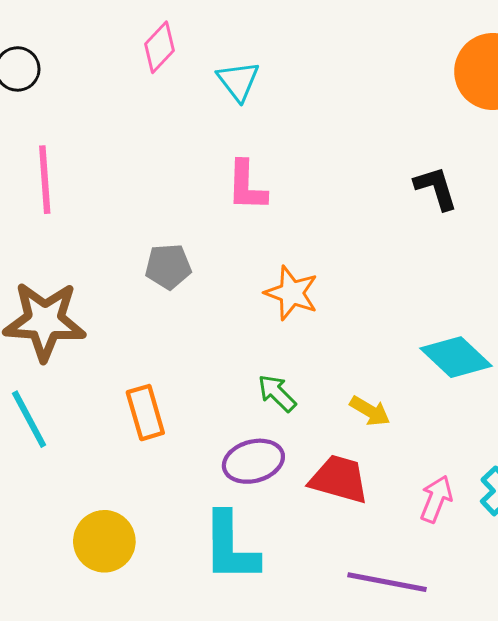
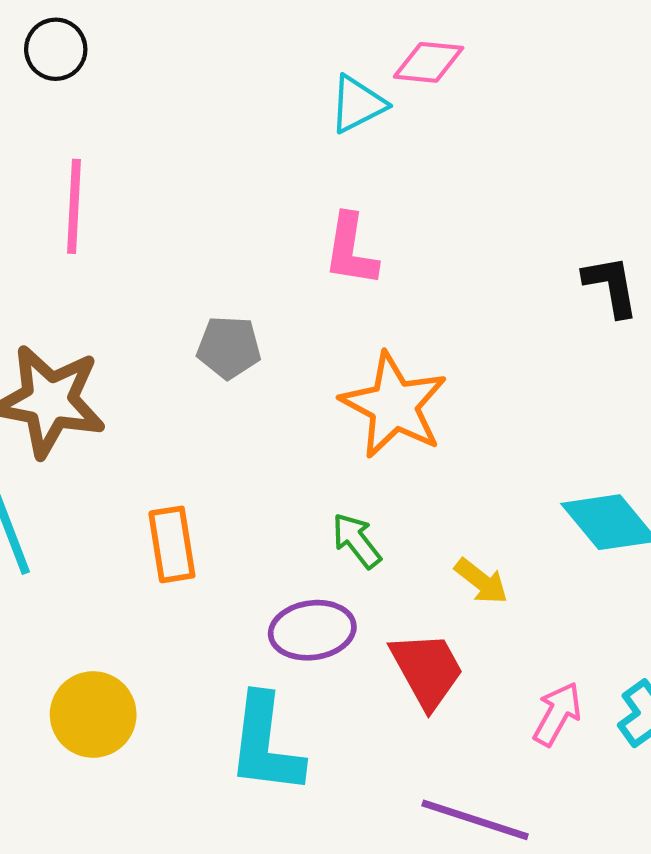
pink diamond: (160, 47) -> (429, 62), moved, turned 45
cyan triangle: (238, 81) -> (357, 104), turned 33
orange star: (292, 293) -> (394, 405), size x1.4
red trapezoid: (339, 479) -> (427, 670), turned 38

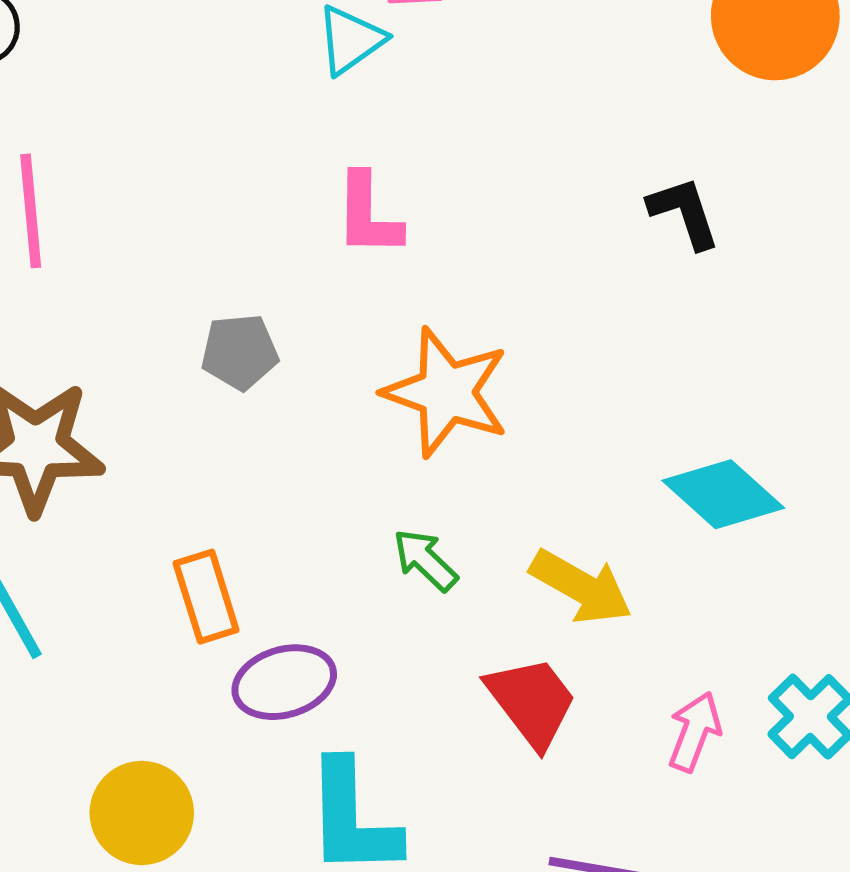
yellow arrow: (481, 581) -> (581, 587), size x1.5
purple ellipse: (312, 630) -> (284, 682), moved

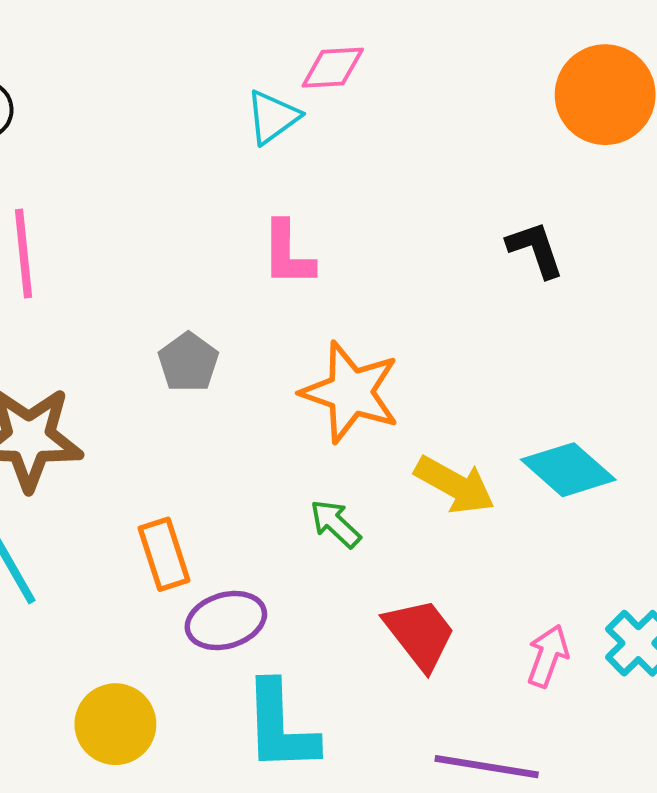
gray pentagon: (240, 352) -> (188, 362), turned -30
yellow arrow: (581, 587) -> (455, 485), moved

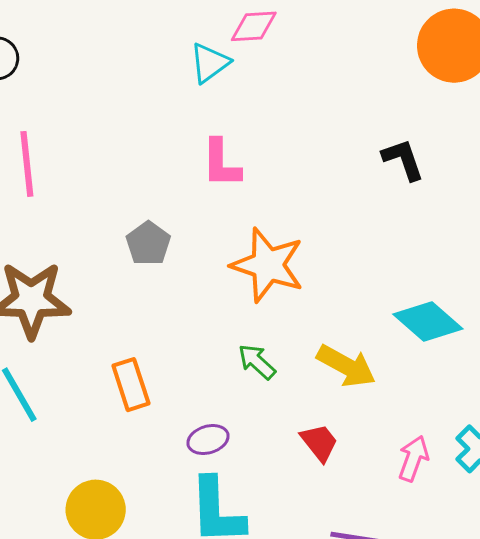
yellow arrow: (455, 485) -> (346, 366), moved
purple ellipse: (226, 620) -> (208, 440), moved, size x0.7
red trapezoid: (420, 634) -> (319, 442), size x0.7

